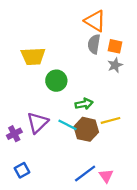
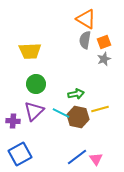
orange square: (115, 46) -> (104, 42), turned -32
green circle: (56, 81) -> (36, 84), moved
purple cross: (14, 134) -> (13, 121), turned 32
blue square: (22, 170) -> (20, 154), size x1.6

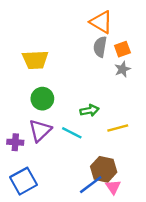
brown hexagon: (78, 117) -> (104, 169), moved

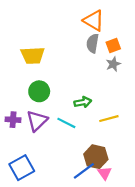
purple cross: (15, 142) -> (13, 120), moved

